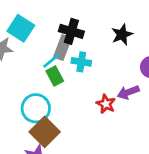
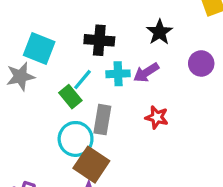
gray rectangle: (63, 48) -> (102, 120), moved
green rectangle: (55, 76) -> (70, 97), moved
purple arrow: (128, 92) -> (146, 72), moved

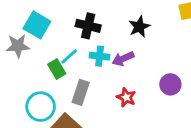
purple circle: (201, 63) -> (170, 84), moved
cyan circle: (76, 139) -> (41, 107), moved

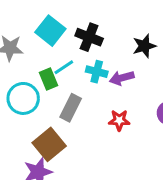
cyan square: (37, 25) -> (50, 31), moved
red star: (126, 97) -> (119, 120), turned -30
cyan circle: (41, 107) -> (23, 98), moved

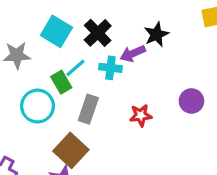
black cross: (89, 37) -> (98, 33), turned 32
purple arrow: (122, 78) -> (133, 53), moved

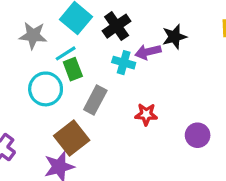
cyan line: (76, 68) -> (66, 53), moved
purple circle: (191, 101) -> (198, 135), moved

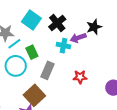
cyan line: (66, 53) -> (14, 44), moved

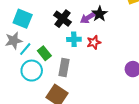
cyan square: (31, 20) -> (23, 19), moved
purple arrow: (78, 38) -> (88, 18), moved
red star: (80, 77) -> (94, 42), moved

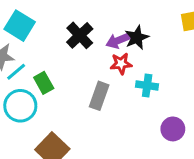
cyan cross: (74, 39) -> (147, 85), moved
red star: (94, 42) -> (121, 64), moved
gray rectangle: (64, 68) -> (99, 96), moved

